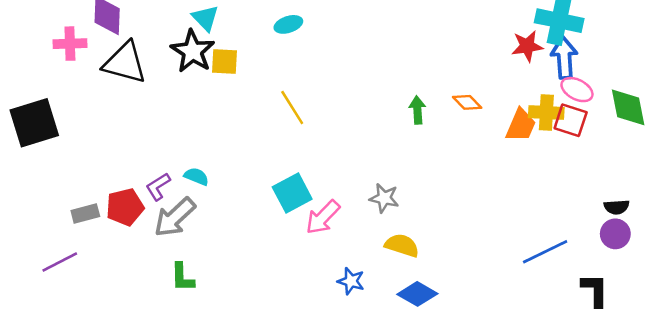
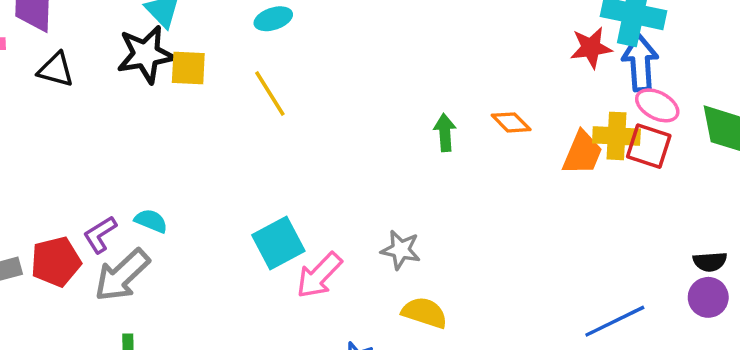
black star: (193, 51) -> (146, 54), turned 30
black triangle: (125, 63) -> (56, 70), size x0.6
yellow line: (292, 107) -> (270, 94), moved

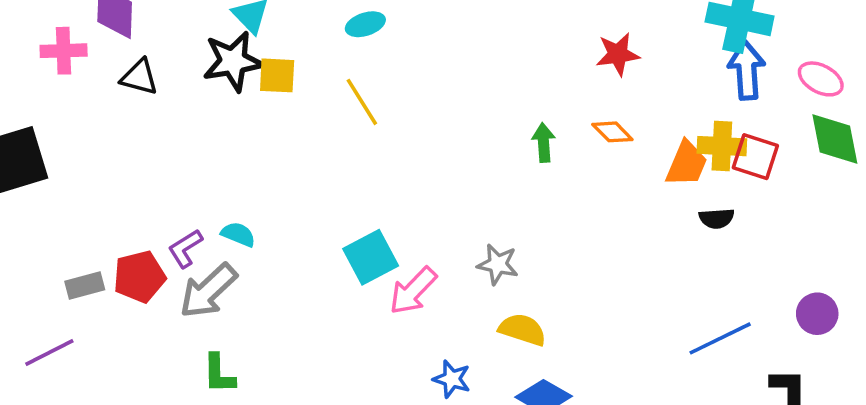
red star: (591, 48) -> (618, 54), moved
pink ellipse: (657, 105) -> (821, 79), moved
black semicircle: (710, 262) -> (717, 218), moved

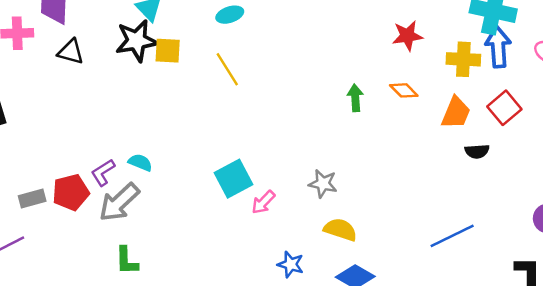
yellow cross: (722, 146) -> (463, 59), moved
red square: (755, 157) -> (504, 108), turned 32
pink arrow: (413, 291) -> (263, 202), size x0.7
blue line: (720, 338) -> (452, 236), moved

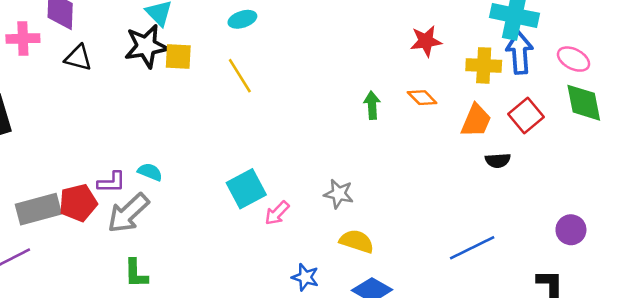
purple L-shape: (103, 172) -> (111, 182), turned -148
gray rectangle: (32, 199) -> (38, 209), size x1.6

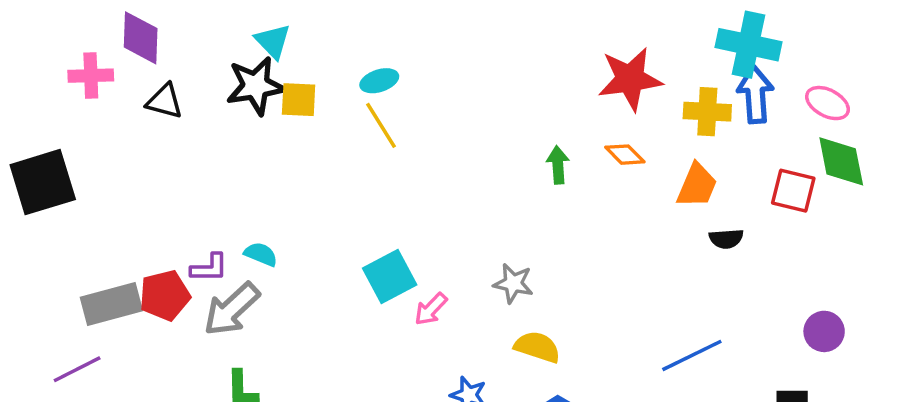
cyan ellipse: (242, 19) -> (379, 81), moved
red star: (426, 41) -> (630, 79), size x1.5
red square: (526, 116) -> (793, 191), moved, turned -36

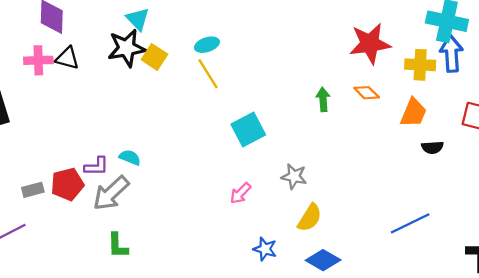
pink cross: (91, 76) -> (38, 60), moved
yellow square: (299, 100) -> (154, 57), turned 30
cyan square: (390, 276) -> (248, 130), moved
gray rectangle: (111, 304) -> (33, 190), size x0.6
yellow semicircle: (537, 347) -> (310, 218), turned 104

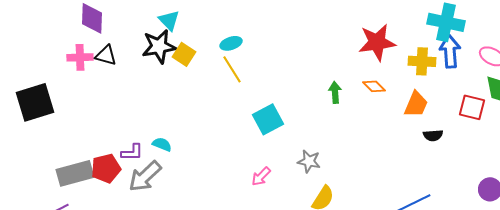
gray rectangle: (33, 190) -> (75, 173), size x1.8

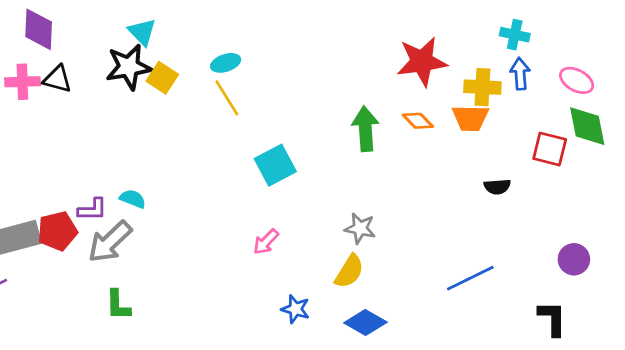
cyan cross: (446, 22) -> (515, 35), size x0.6
blue arrow: (450, 51) -> (520, 74), size x0.7
green arrow: (335, 92) -> (365, 129), size x1.5
orange trapezoid: (416, 104) -> (470, 118), moved, turned 68
gray star: (309, 161) -> (360, 228), moved

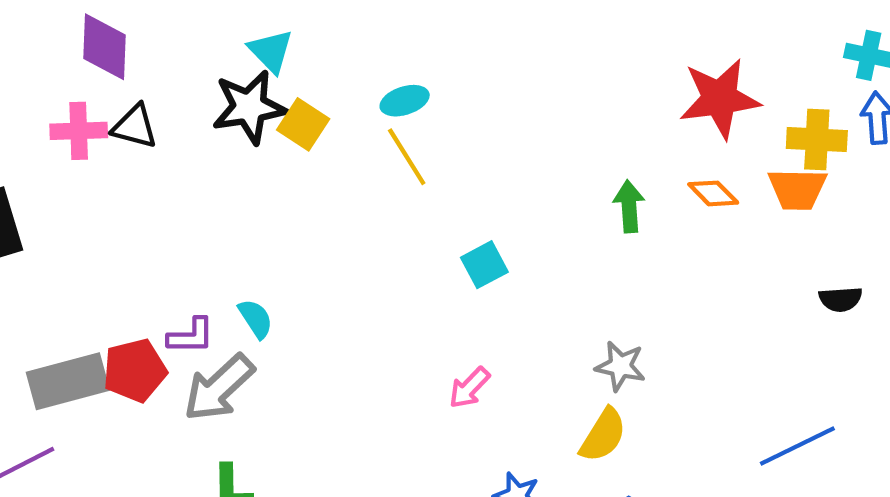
green arrow: (365, 129) -> (629, 206), size x0.7
cyan square: (275, 165) -> (484, 265), size x0.7
cyan semicircle: (133, 199) -> (256, 319), turned 35

